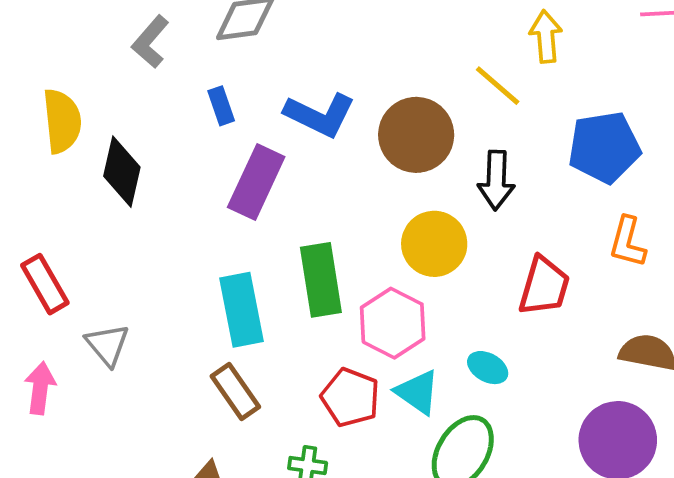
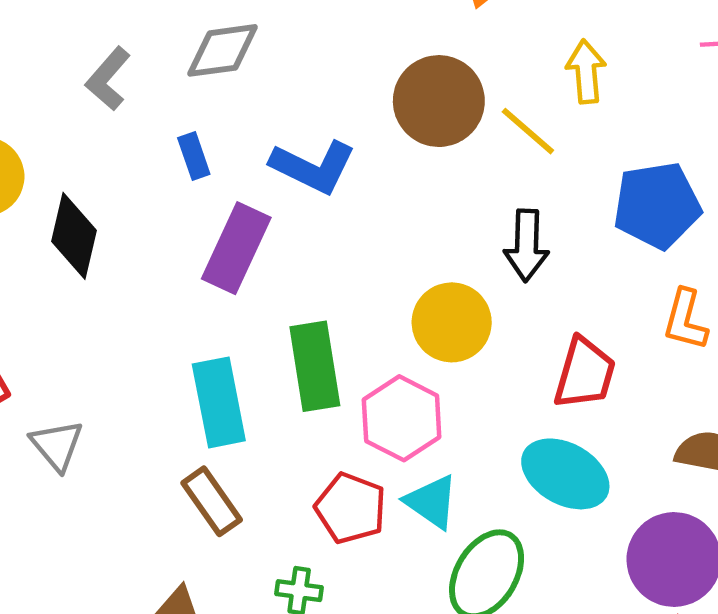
brown circle: (416, 135) -> (439, 101), moved
cyan ellipse: (488, 368) -> (565, 474), moved, size x1.8

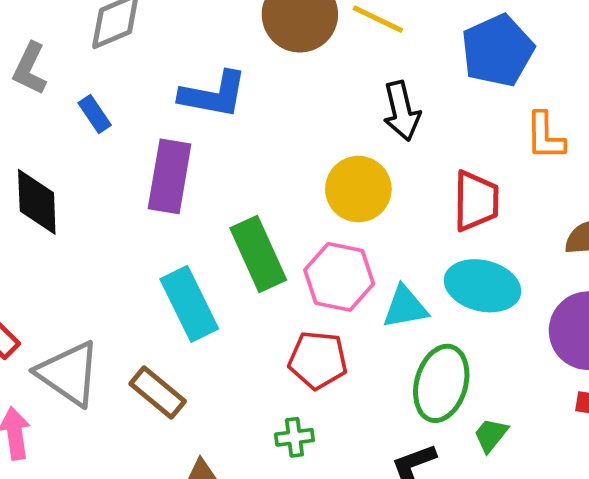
blue rectangle: (194, 156) -> (95, 114), moved
gray triangle: (57, 445) -> (69, 373), size x1.5
brown rectangle: (212, 501) -> (158, 392), moved
cyan triangle: (432, 502) -> (405, 307), moved, turned -30

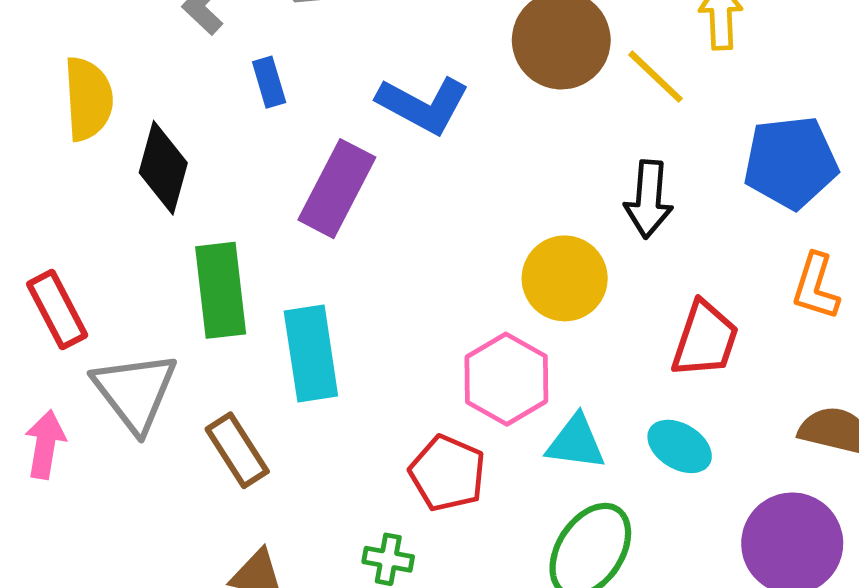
green rectangle: (258, 254) -> (221, 290), moved
cyan ellipse: (483, 286) -> (680, 446), size x0.7

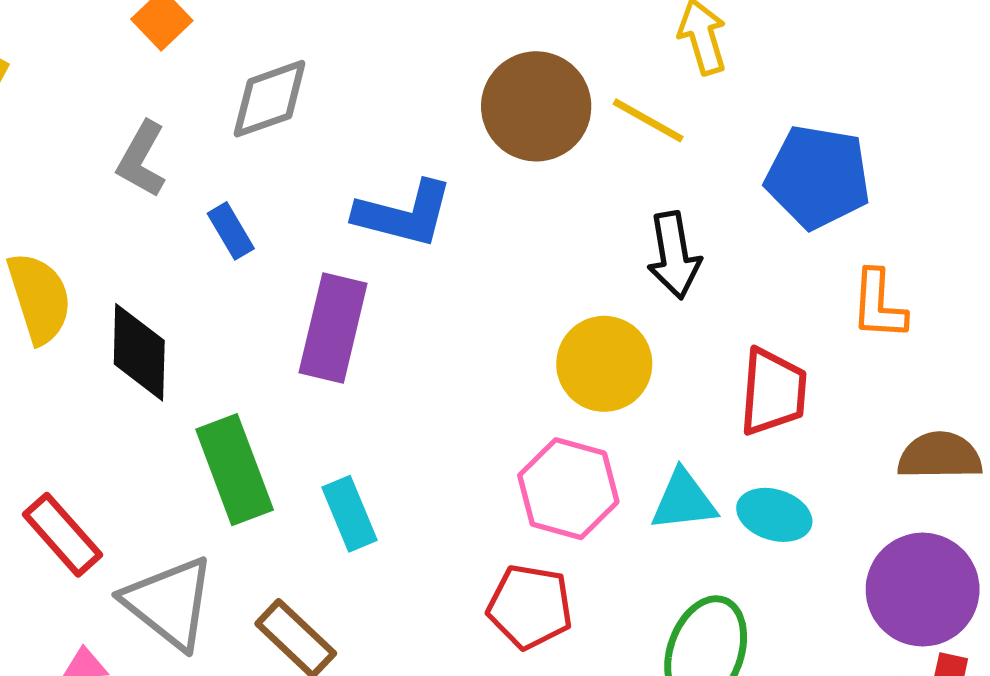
blue pentagon: (791, 162) -> (818, 177), turned 30
cyan rectangle: (311, 353) -> (350, 514), size x0.7
cyan triangle: (576, 442) -> (684, 501), moved

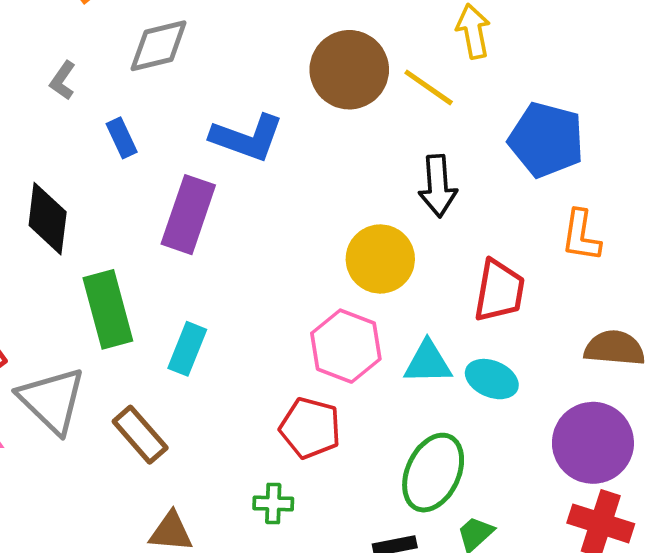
gray L-shape: (142, 159) -> (63, 80), size x0.7
cyan rectangle: (350, 514) -> (187, 349), turned 39

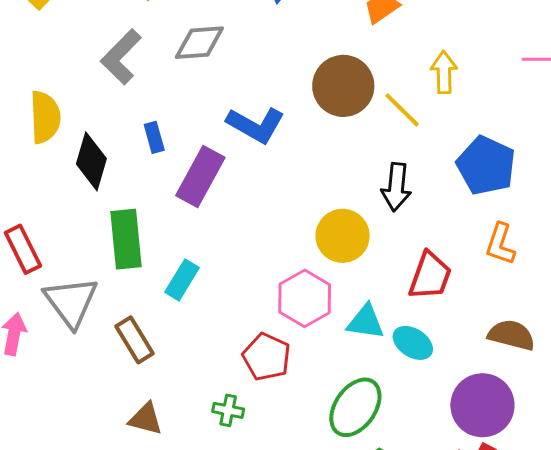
gray L-shape: (63, 80) -> (121, 57), size x1.8
blue rectangle: (122, 138) -> (154, 137), moved

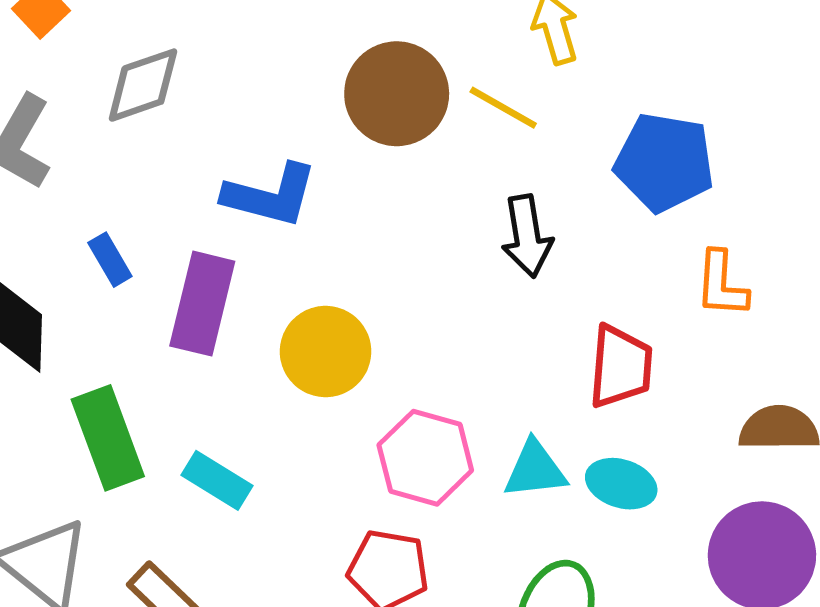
yellow circle: (343, 236) -> (326, 352), moved
cyan rectangle: (182, 280) -> (217, 480), turned -75

